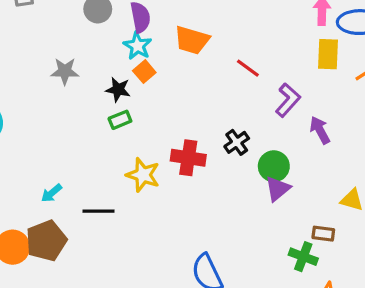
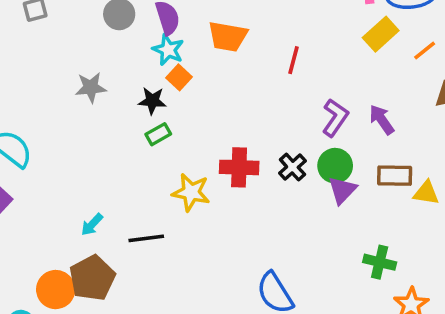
yellow rectangle: (328, 54) -> (381, 34), turned 52
red line: (248, 68) -> (294, 60), turned 75
purple L-shape: (288, 100) -> (335, 118), moved
black cross: (237, 142) -> (292, 167), moved
brown rectangle: (323, 234) -> (395, 176), moved, size x1.4

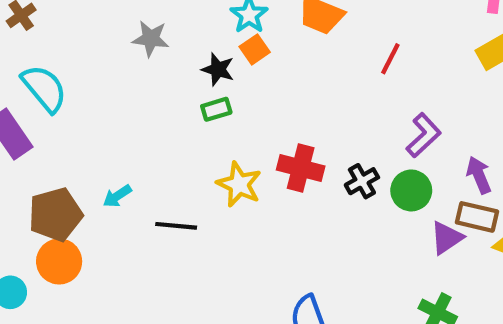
purple arrow: (382, 120) -> (479, 175), moved
purple triangle: (342, 190) -> (447, 238), moved
brown pentagon: (92, 278) -> (55, 215), moved

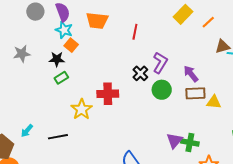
black cross: (362, 181) -> (140, 73), moved
yellow star: (239, 184) -> (82, 109), turned 30
purple triangle: (447, 238) -> (174, 141), moved

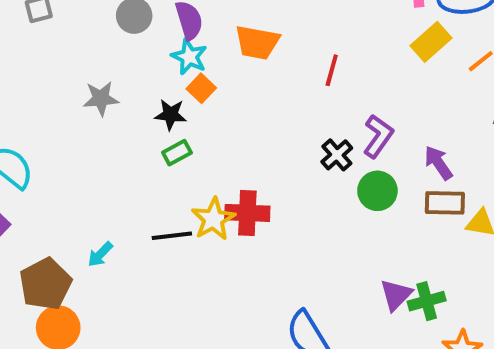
red cross: (108, 94) -> (247, 213), moved
black line: (58, 137) -> (172, 236), moved
green cross: (190, 143) -> (427, 301), turned -30

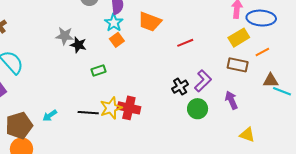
red line: (332, 70) -> (185, 43), turned 42
black star: (171, 115) -> (78, 45), moved
brown rectangle: (445, 203) -> (238, 65), moved

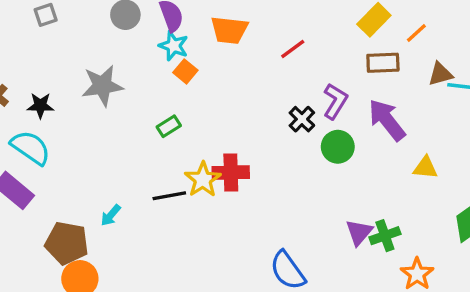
gray star: (65, 36) -> (102, 86), size x1.4
black star: (78, 45) -> (40, 106), moved
purple arrow: (231, 100) -> (387, 120), size x1.5
brown pentagon: (19, 125) -> (67, 243), turned -30

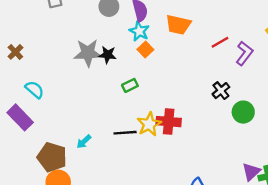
purple L-shape: (335, 101) -> (244, 53), moved
black star: (40, 106) -> (108, 55), moved
cyan semicircle: (31, 148) -> (35, 90), size x0.7

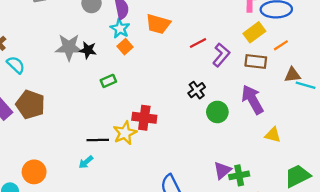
cyan semicircle: (35, 90) -> (16, 65), moved
yellow star: (149, 124) -> (125, 133), moved
black line: (125, 133) -> (98, 140), moved
cyan arrow: (84, 142) -> (86, 162), moved
brown pentagon: (52, 157) -> (30, 105), moved

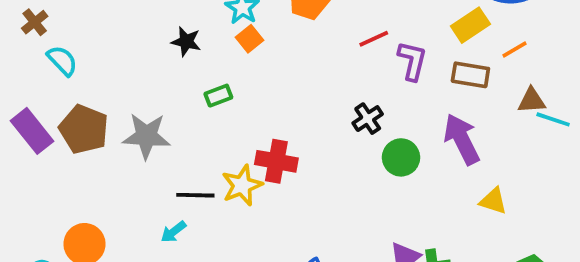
gray star: (69, 47) -> (146, 136), moved
purple L-shape: (221, 55) -> (412, 61), turned -30

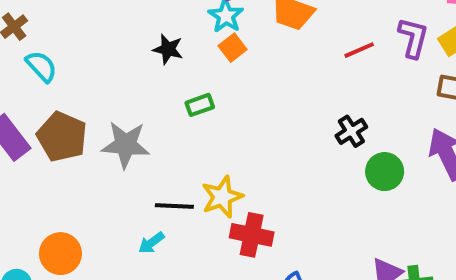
purple L-shape: (412, 61) -> (413, 38), moved
red cross: (276, 161) -> (252, 235), moved

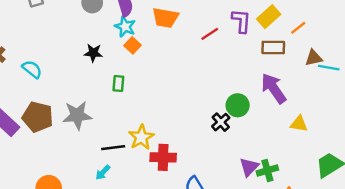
cyan semicircle: (41, 66) -> (32, 69), moved
green rectangle: (200, 105) -> (118, 84), turned -56
black cross: (351, 131) -> (221, 122), moved

